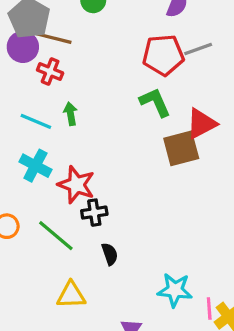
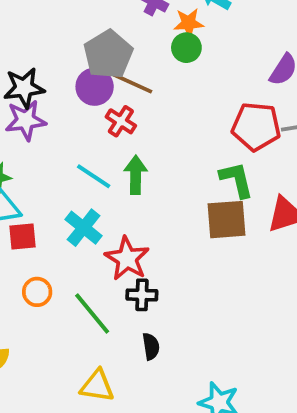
green arrow: (71, 114) -> (136, 175), size x1.4
brown square: (181, 148) -> (227, 220), moved

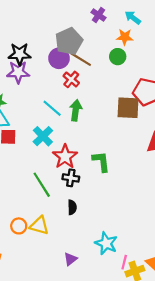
orange star: (189, 23) -> (125, 37), moved
green circle: (186, 48) -> (118, 57), moved
green L-shape: (237, 180) -> (101, 161), moved
brown square: (227, 220) -> (128, 108), moved
orange circle: (37, 292) -> (19, 226), moved

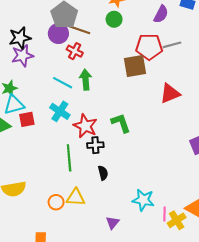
green line: (42, 185) -> (69, 158), turned 40

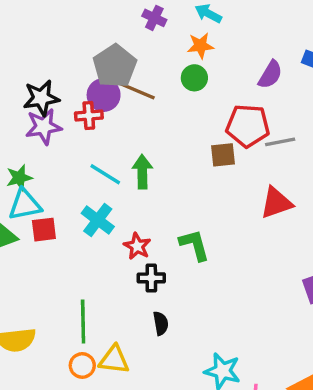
gray line: (172, 45) -> (280, 142), moved
red cross: (75, 51) -> (89, 116), moved, turned -35
brown square: (135, 66) -> (223, 155), size x0.7
red star: (85, 126) -> (137, 246), size x0.7
green line: (69, 158) -> (83, 322), moved

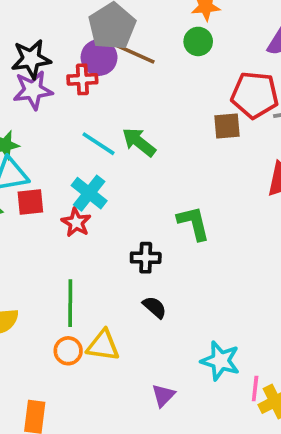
green arrow: (142, 172) -> (139, 142), turned -52
red star: (137, 246) -> (76, 222), moved
black semicircle: (161, 323) -> (155, 307), turned -40

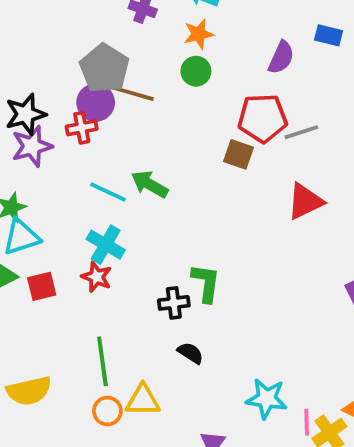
brown square: (227, 126) -> (238, 154), turned 32
red square: (30, 202) -> (42, 286), moved
green L-shape: (194, 223) -> (206, 283), moved, turned 30

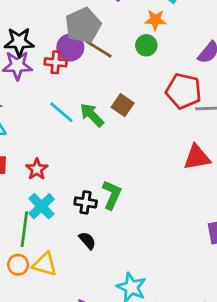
brown square: (238, 154) -> (123, 105), moved
cyan cross: (106, 245) -> (42, 206), moved

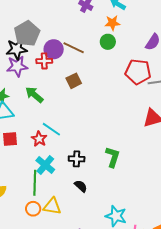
gray pentagon: (83, 25) -> (27, 34), moved
brown square: (123, 105) -> (74, 81), moved, turned 35
cyan line: (61, 112) -> (51, 129), moved
green arrow: (92, 115) -> (34, 95), moved
green L-shape: (112, 195) -> (113, 157), moved

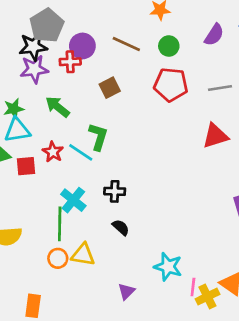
green circle: (108, 42) -> (169, 46), moved
brown line: (74, 48) -> (126, 44), moved
red pentagon: (138, 72) -> (171, 85), moved
red star: (39, 139) -> (53, 152), moved
green L-shape: (113, 157) -> (98, 137), moved

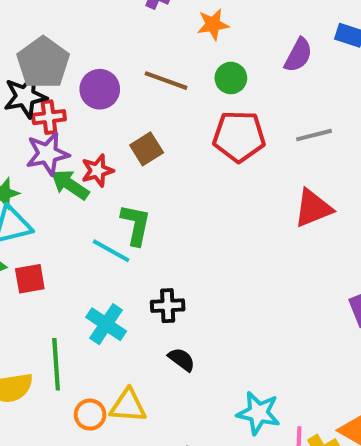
red cross: (70, 62) -> (49, 117), moved
purple star: (34, 69) -> (47, 154), moved
red star: (53, 152) -> (97, 171), moved, turned 30
green line: (60, 224) -> (56, 364), moved

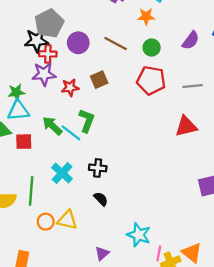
green arrow: (70, 185) -> (52, 126), moved

